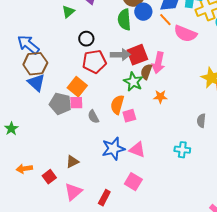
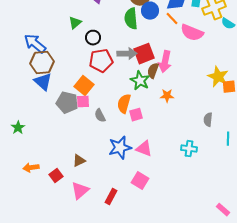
green triangle: (68, 12) -> (75, 23), moved

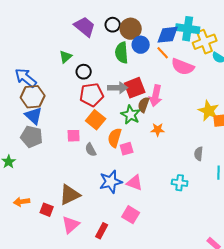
orange square: (84, 86) -> (96, 120), moved
gray pentagon: (67, 103) -> (32, 137), moved
brown triangle: (79, 161) -> (70, 195), size x1.6
red square: (56, 176) -> (47, 210), turned -32

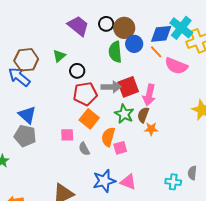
cyan cross: (188, 29) -> (181, 28), turned 30
brown hexagon: (33, 97) -> (26, 60), moved
brown semicircle: (144, 105) -> (143, 115), moved
gray semicircle: (199, 154) -> (192, 173), moved

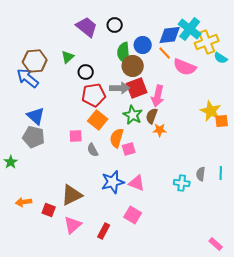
brown circle: (124, 28) -> (133, 66), moved

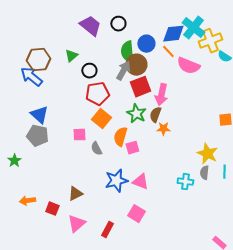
gray arrow: (120, 88) -> (123, 71), moved, turned -60
yellow star: (211, 111) -> (207, 154), moved
brown triangle: (72, 195) -> (75, 194), size x0.7

